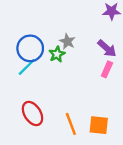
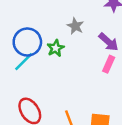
gray star: (67, 41) -> (75, 26), moved

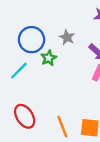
blue circle: (27, 42) -> (31, 40), moved

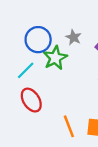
green star: (49, 58) -> (55, 58), size x1.5
red ellipse: (25, 116) -> (31, 100), moved

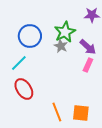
gray star: (73, 37) -> (61, 46), moved
green star: (55, 58) -> (65, 32), moved

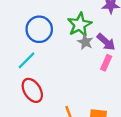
gray star: (61, 46) -> (85, 42), moved

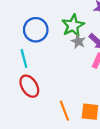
cyan line: (27, 60) -> (24, 58), turned -60

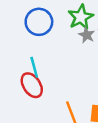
cyan line: (24, 58) -> (34, 67), moved

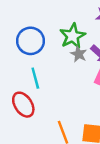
cyan line: (34, 67) -> (35, 78), moved

